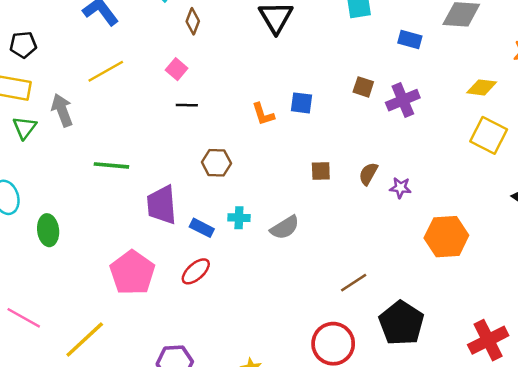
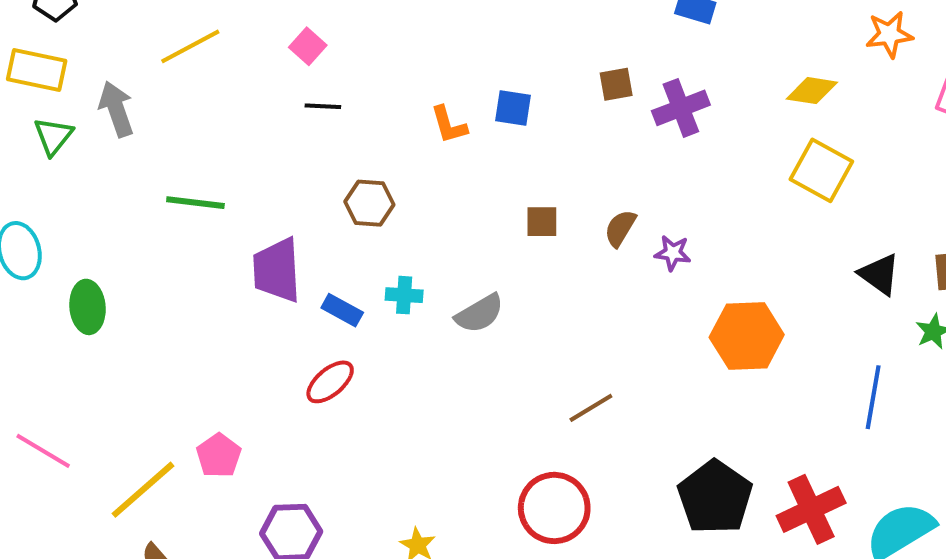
brown square: (363, 87) -> (616, 84), turned -30
pink pentagon: (132, 273) -> (219, 456), moved, size x0.6
black pentagon: (401, 323) -> (715, 497), moved

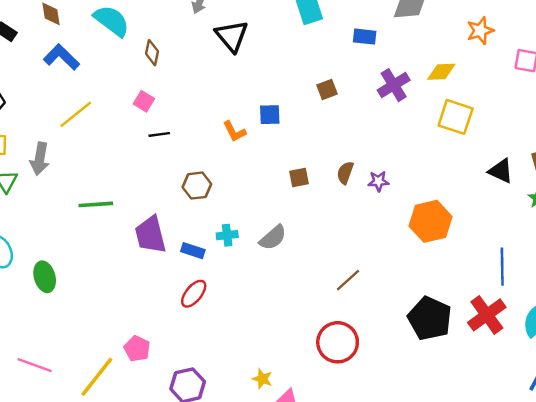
purple cross: (681, 108) -> (394, 85), moved
gray arrow: (116, 109) -> (40, 159), turned -140
blue line: (873, 397) -> (502, 267), moved

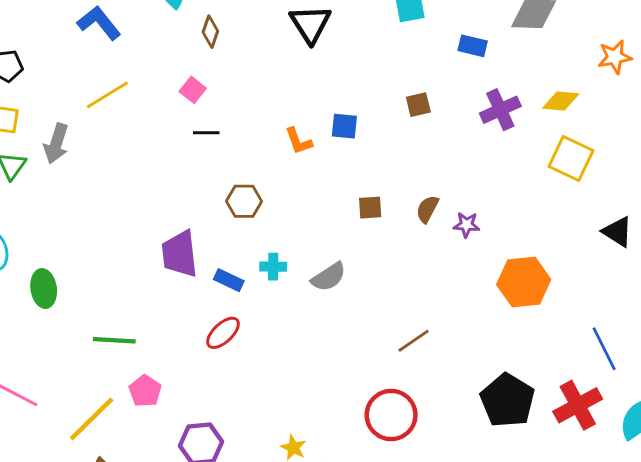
green line: (96, 204) -> (114, 340), moved
blue line: (502, 267) -> (604, 349), turned -33

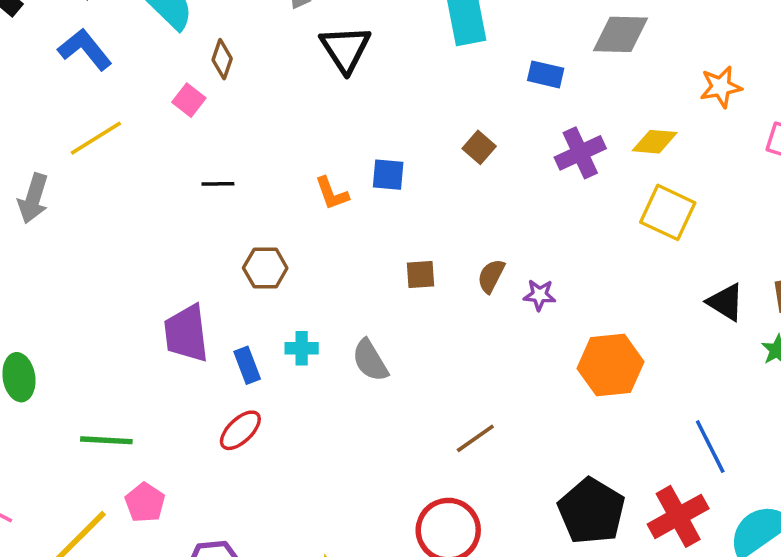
pink square: (193, 90) -> (189, 100), moved
brown square: (418, 105) -> (479, 147), turned -35
gray semicircle: (329, 277) -> (370, 360), turned 93
blue rectangle: (229, 280) -> (247, 365), turned 44

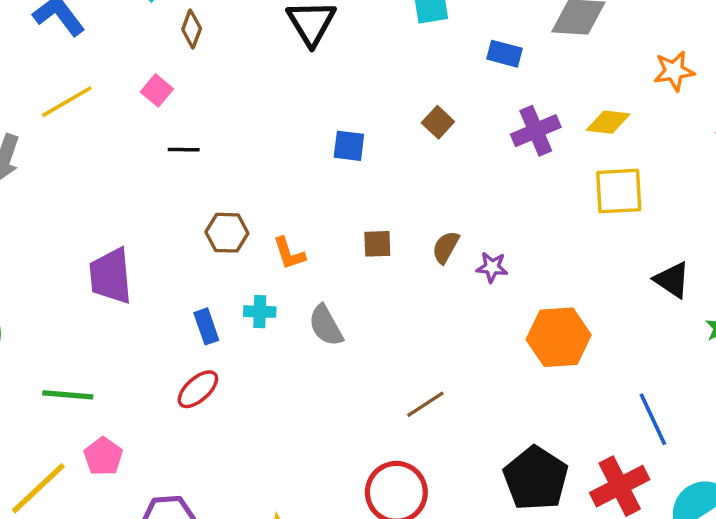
pink square: (189, 100) -> (157, 90), moved
orange L-shape: (332, 193) -> (289, 253), moved
yellow square: (668, 212) -> (619, 191), turned -30
purple trapezoid: (186, 333) -> (111, 276), moved

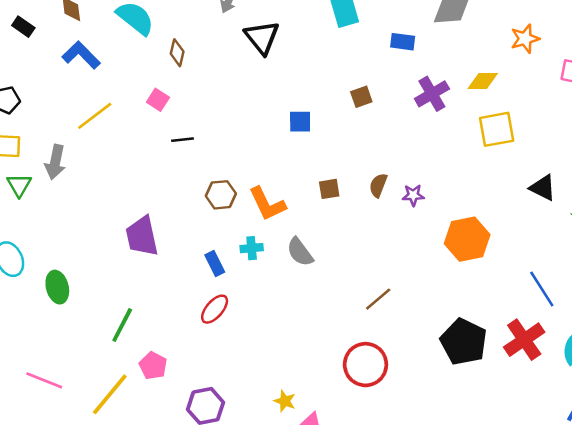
brown square: (438, 122) -> (361, 97), turned 35
orange L-shape: (289, 253) -> (267, 204), size x1.5
green line: (68, 395) -> (122, 325), turned -60

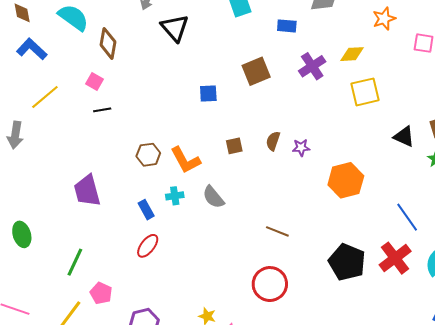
brown diamond: (177, 53) -> (108, 43), size x1.4
brown square: (361, 97) -> (256, 71), size x1.6
black line: (183, 140) -> (102, 110), moved
brown line: (378, 299) -> (277, 231), turned 65

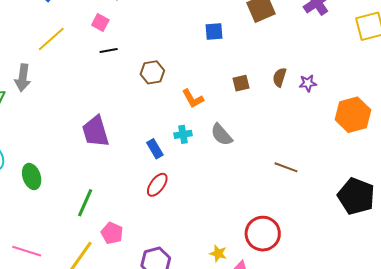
brown hexagon: (148, 155) -> (152, 72), moved
orange L-shape: (185, 160) -> (193, 99), size x0.7
red circle: (270, 284) -> (263, 234), moved

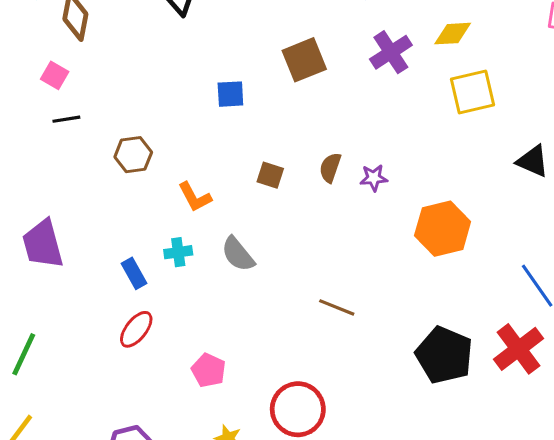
brown square: (241, 83) -> (270, 175), turned 30
pink pentagon: (112, 233) -> (209, 370), moved

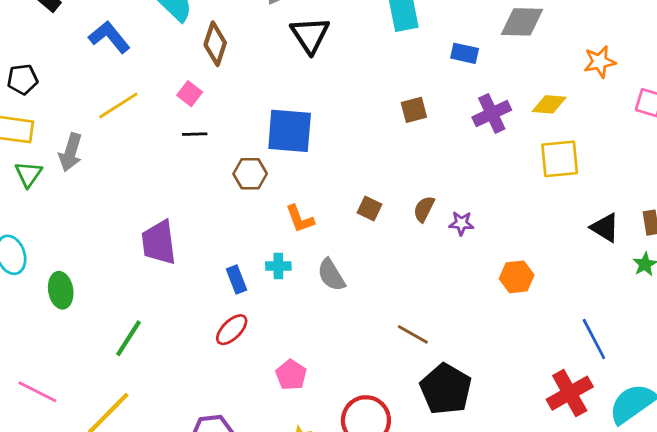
brown square: (304, 60) -> (414, 110), size x0.7
blue square: (230, 94) -> (290, 131), moved, size x1.8
orange hexagon: (443, 229) -> (517, 277), size x0.7
black pentagon: (444, 355) -> (446, 389), moved

